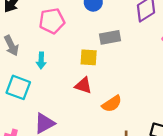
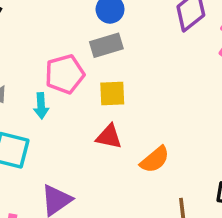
pink pentagon: (52, 21) -> (65, 74), moved
gray rectangle: (110, 37) -> (106, 45), moved

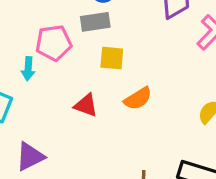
yellow square: (112, 93) -> (112, 58), moved
orange semicircle: (155, 160) -> (138, 99), moved

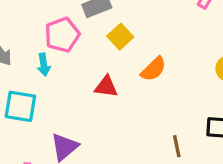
yellow square: (112, 58) -> (120, 37), turned -35

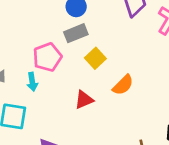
red triangle: (106, 87) -> (84, 100), turned -30

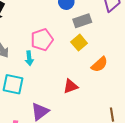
gray rectangle: (76, 33) -> (82, 21), moved
red triangle: (84, 100) -> (71, 86), moved

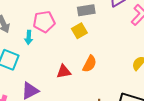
orange semicircle: (99, 64) -> (90, 64), moved, turned -30

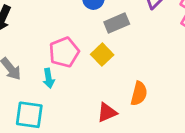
yellow square: (79, 31) -> (102, 55), moved

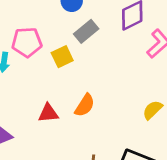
gray rectangle: (117, 23) -> (86, 31), turned -35

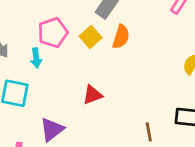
orange semicircle: (85, 105) -> (121, 37), moved

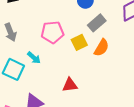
cyan arrow: (36, 58) -> (34, 58), moved, turned -56

